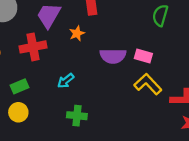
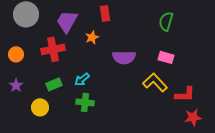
pink rectangle: (143, 56) -> (166, 57), moved
green rectangle: (19, 86) -> (54, 84), moved
green cross: (77, 116) -> (85, 102), moved

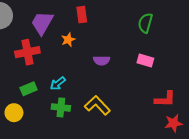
purple semicircle: (124, 57) -> (102, 61), size x0.7
yellow L-shape: (155, 82) -> (97, 105), moved

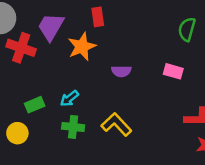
green semicircle: (145, 23) -> (187, 29), moved
orange star: (68, 40) -> (82, 47), size x1.6
red cross: (27, 52) -> (21, 48), moved, turned 30

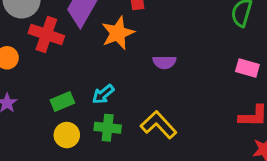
pink rectangle: (173, 71) -> (247, 68), moved
yellow circle: (17, 133) -> (67, 135), moved

